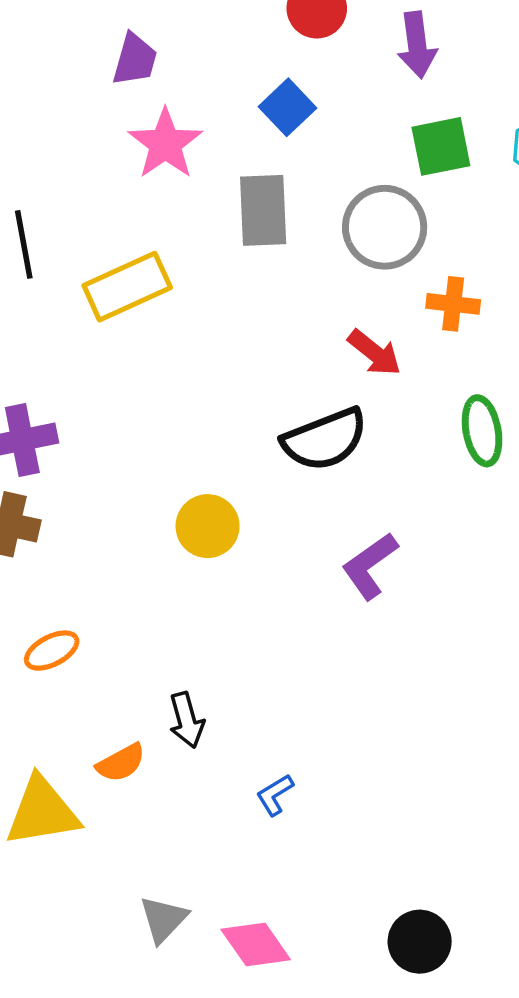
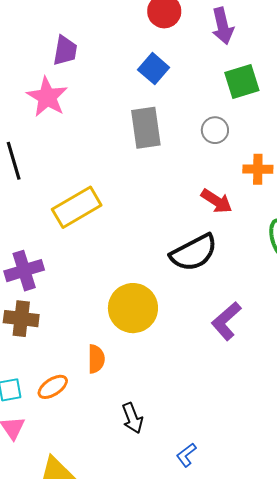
pink star: (165, 144) -> (47, 97), moved
gray circle: (385, 227) -> (215, 130), size x0.6
yellow rectangle: (127, 287) -> (77, 207), moved
yellow circle: (208, 526) -> (133, 308), size x1.4
orange semicircle: (121, 763) -> (96, 359), moved, turned -56

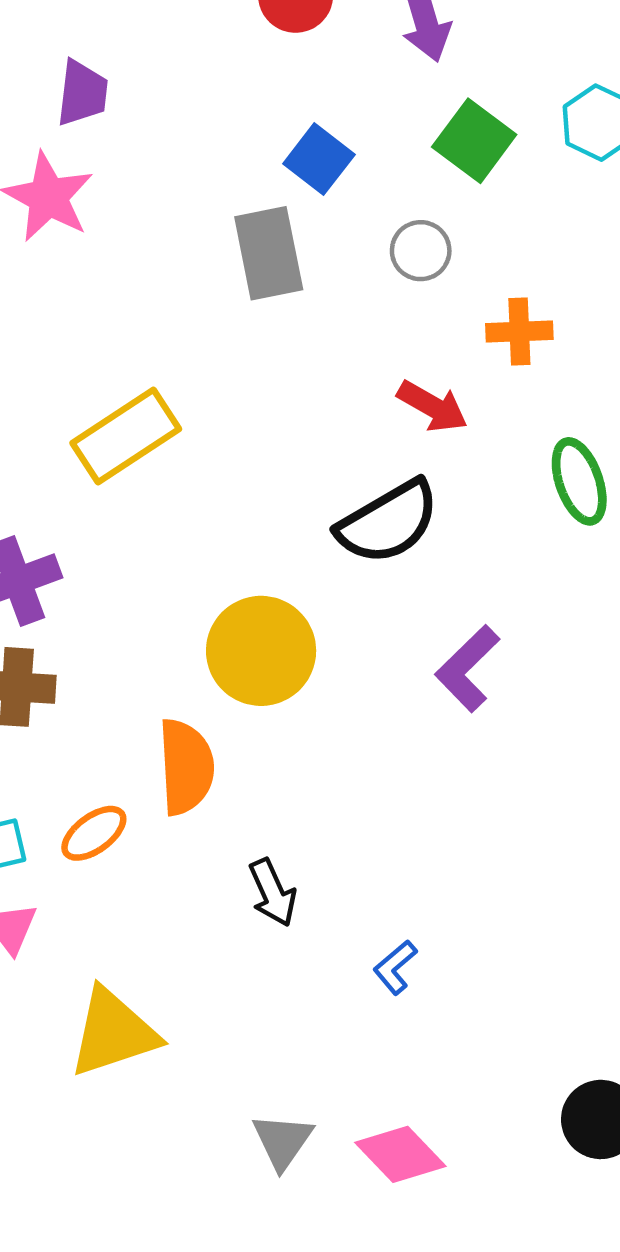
blue square: (154, 69) -> (319, 159), moved
green square: (242, 82) -> (474, 141), turned -33
orange semicircle: (96, 359) -> (186, 767), size x1.5

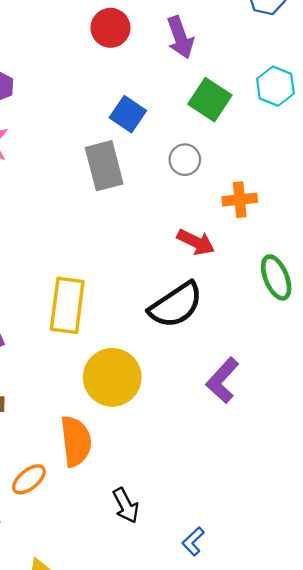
yellow rectangle: (126, 436) -> (67, 305), moved, turned -46

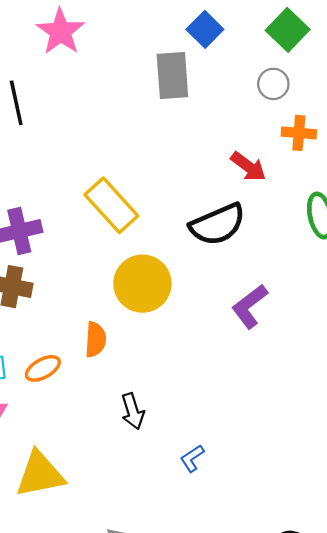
gray circle: (185, 160) -> (273, 84), moved
yellow rectangle: (67, 305) -> (111, 205), turned -60
orange semicircle: (76, 441) -> (95, 340), size x0.7

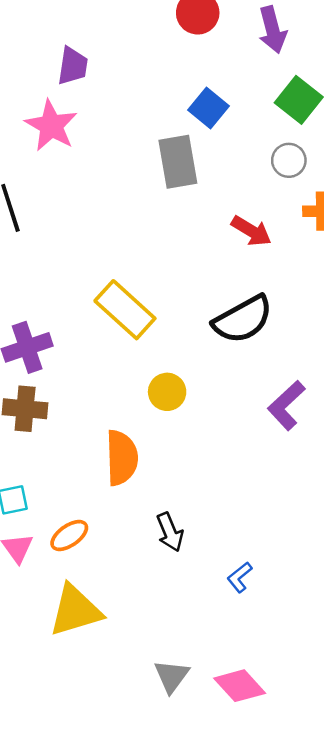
red arrow: (248, 167) -> (251, 231), moved
yellow circle: (142, 284) -> (167, 392), size x0.6
orange semicircle: (95, 340) -> (122, 458), size x1.4
orange ellipse: (43, 368) -> (69, 535), moved

